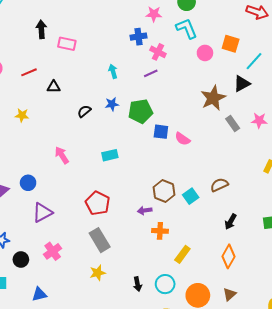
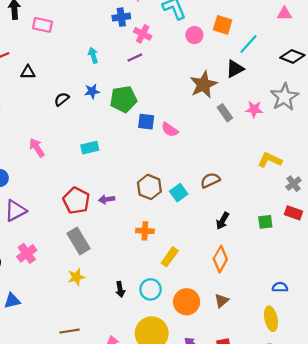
purple arrow: (145, 210) -> (107, 199), moved

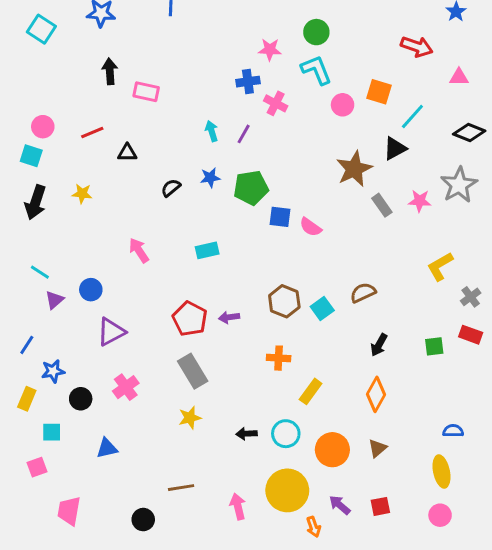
purple line: (135, 58) -> (244, 134), moved, turned -35
yellow L-shape: (270, 160) -> (440, 266), turned -55
black arrow: (120, 289) -> (247, 434), turned 98

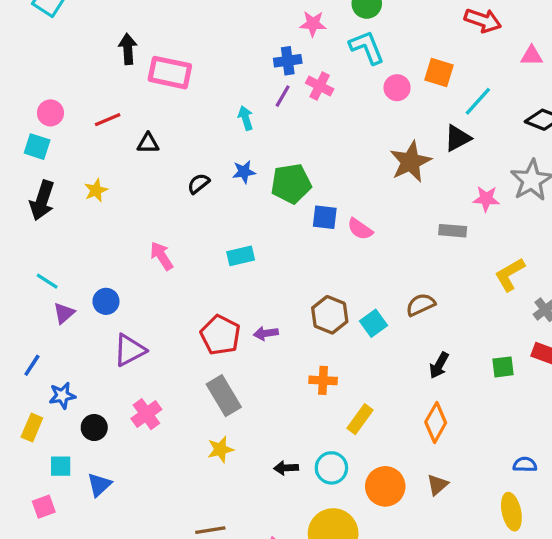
pink rectangle: (146, 92) -> (170, 73), size x1.4
purple line: (244, 134) -> (283, 96), moved
yellow star: (82, 194) -> (96, 190), turned -30
gray rectangle: (382, 205) -> (453, 231), moved, turned -50
blue triangle: (107, 448) -> (99, 485), moved, turned -30

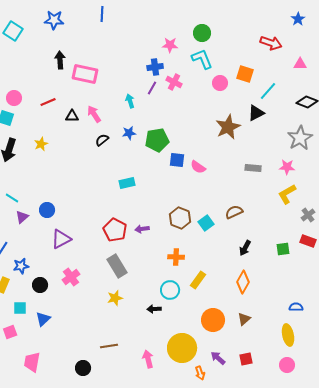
pink star: (486, 199) -> (287, 167), moved
pink arrow: (162, 256) -> (94, 114), moved
cyan circle: (331, 468) -> (170, 290), moved

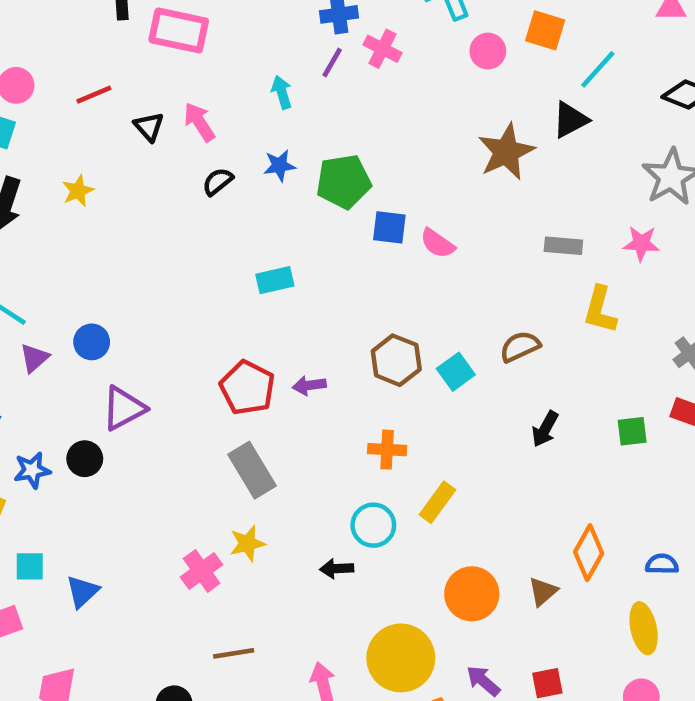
black triangle: (72, 116) -> (149, 127), turned 48
yellow L-shape: (287, 194) -> (600, 310), moved, turned -45
pink cross: (71, 277) -> (202, 571), moved
orange diamond: (243, 282) -> (589, 553), moved
black circle: (40, 285) -> (85, 459), moved

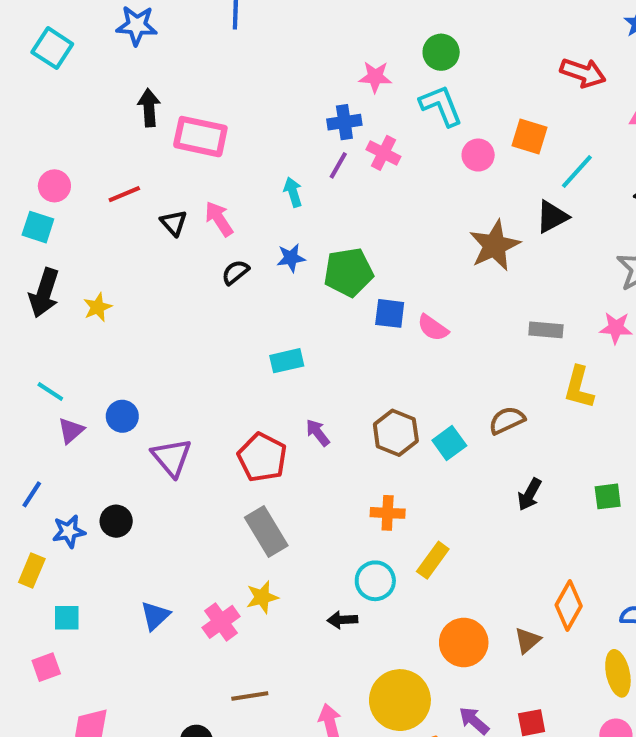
yellow star: (78, 191) -> (98, 307), moved
purple arrow: (309, 385) -> (318, 433), moved, turned 60
purple triangle: (124, 408) -> (172, 457), moved, turned -42
blue triangle: (82, 592) -> (155, 616), moved

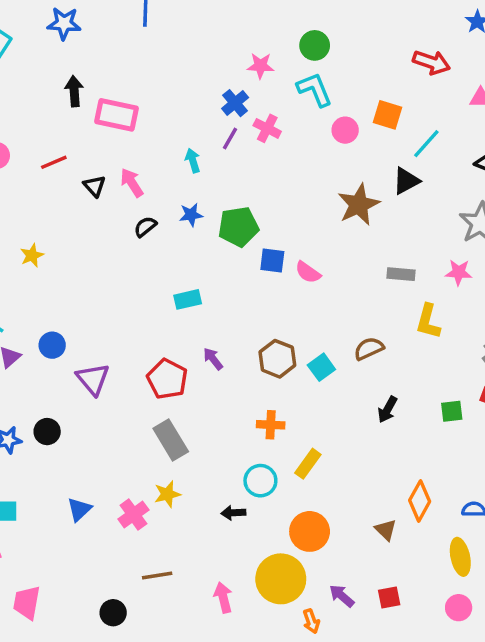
blue cross: (344, 122) -> (235, 103), turned -32
brown triangle: (527, 640) -> (386, 530), turned -35
orange circle: (464, 642) -> (310, 531), moved

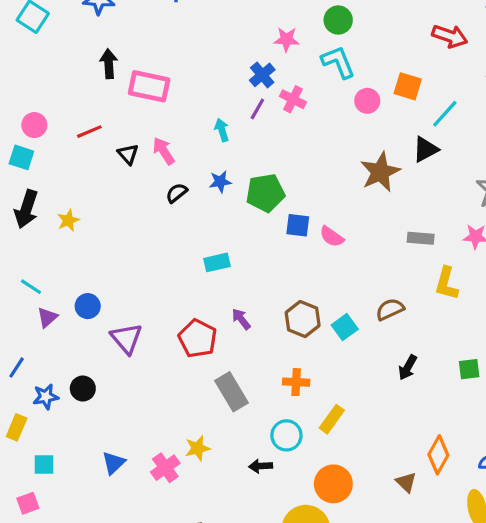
gray rectangle: (171, 440) -> (232, 392), moved

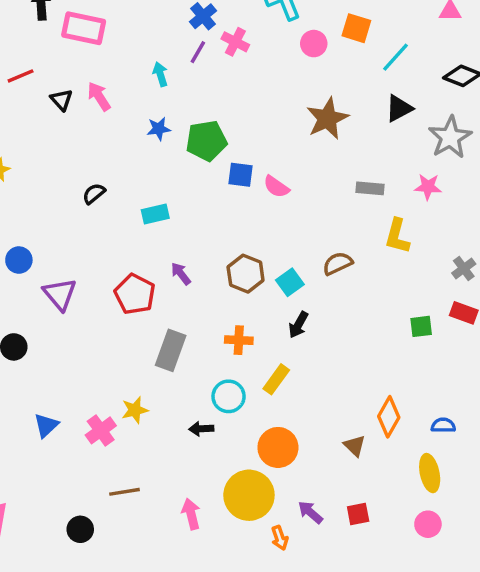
black triangle: (425, 149) -> (399, 108), moved
black semicircle: (177, 193) -> (94, 194), moved
black arrow: (408, 368) -> (298, 325), moved
gray rectangle: (232, 392) -> (171, 350), turned 51

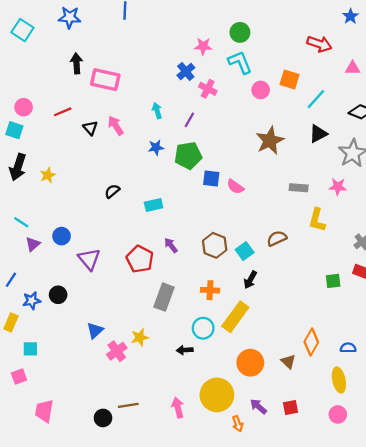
purple line: (198, 52) -> (189, 120), moved
yellow rectangle: (276, 379) -> (235, 317), size x1.5
blue triangle: (46, 425) -> (95, 330), moved
orange circle: (278, 447) -> (250, 363), moved
brown line: (125, 492) -> (128, 405), moved

